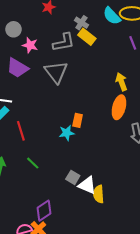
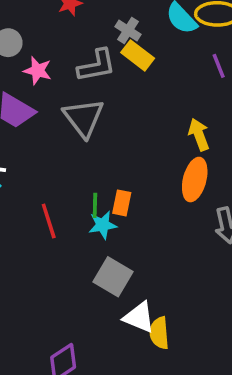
red line: (21, 131) -> (49, 221), moved
green line: (33, 163) -> (95, 205), moved, turned 48
gray square: (73, 177) -> (113, 277), moved, size x1.5

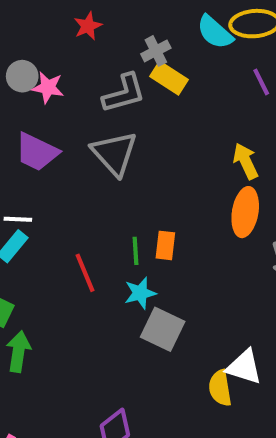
gray cross: (128, 31) -> (156, 51), turned 35
pink star: (38, 71) -> (48, 88), moved
cyan star: (103, 225) -> (140, 293), moved
white triangle: (139, 317) -> (244, 367), moved

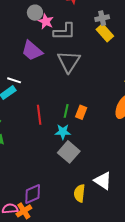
gray L-shape: (124, 93) -> (64, 31), moved
yellow semicircle: (220, 388) -> (79, 193), moved

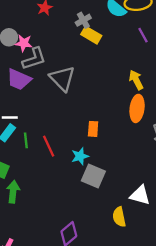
gray L-shape: (64, 31) -> (34, 59), moved
green line: (66, 111) -> (26, 140), moved

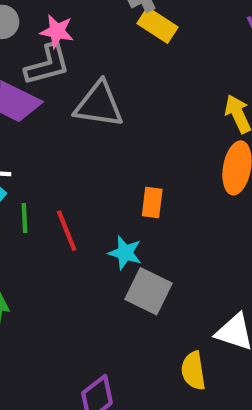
pink star: (24, 43) -> (57, 31), moved
gray triangle: (62, 79) -> (99, 105), turned -40
cyan star: (80, 156) -> (125, 253), turned 30

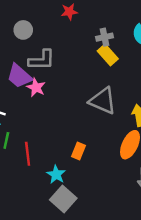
pink star: (57, 31) -> (36, 87), moved
gray triangle: (99, 105) -> (103, 101), moved

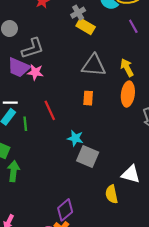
orange rectangle: (78, 151) -> (88, 98), moved
red line: (28, 154) -> (50, 110), moved

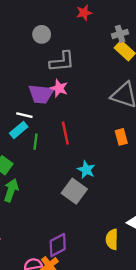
purple trapezoid: (19, 67) -> (41, 94), moved, turned -30
orange rectangle: (88, 98) -> (121, 137), moved, turned -32
gray square: (88, 157) -> (74, 191), moved

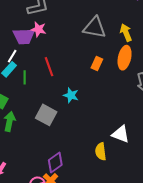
white line: (24, 115) -> (12, 56), turned -64
orange rectangle: (121, 137) -> (97, 64), turned 48
gray square: (74, 191) -> (46, 115), moved

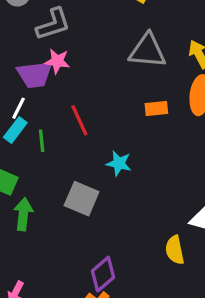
orange rectangle: (97, 64) -> (156, 108), turned 64

